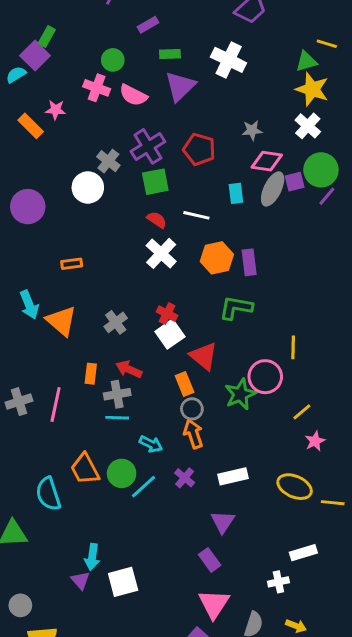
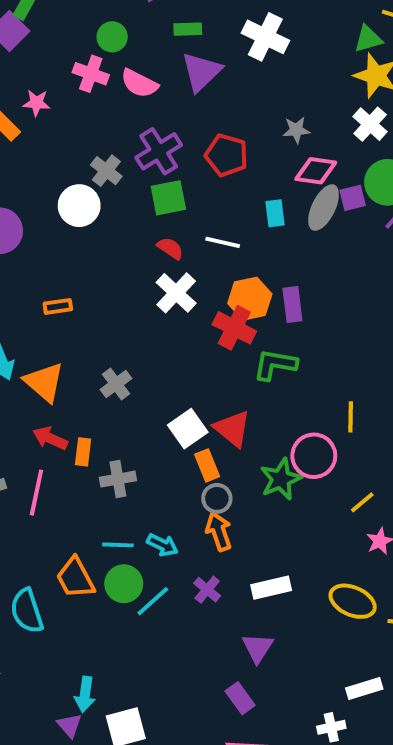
red cross: (167, 314) -> (234, 328), moved, size x1.5
white square: (170, 334) -> (188, 429), moved
red arrow: (129, 369) -> (50, 438), moved
cyan line: (117, 418) -> (118, 545), moved

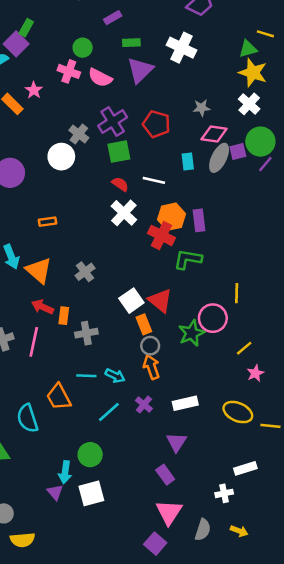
pink star: (36, 103) -> (34, 90), turned 30
green circle: (124, 584) -> (90, 455), moved

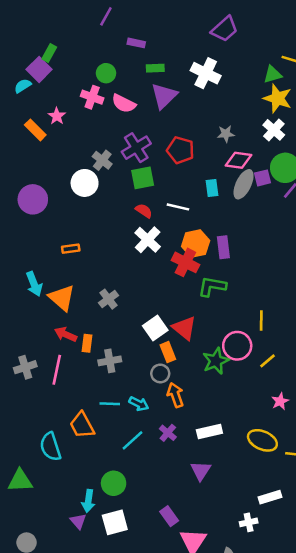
purple rectangle: (113, 18) -> (136, 43), turned 42
gray circle: (150, 346) -> (160, 373), moved
yellow line: (244, 348) -> (268, 361), moved
purple rectangle: (165, 475) -> (169, 516), moved

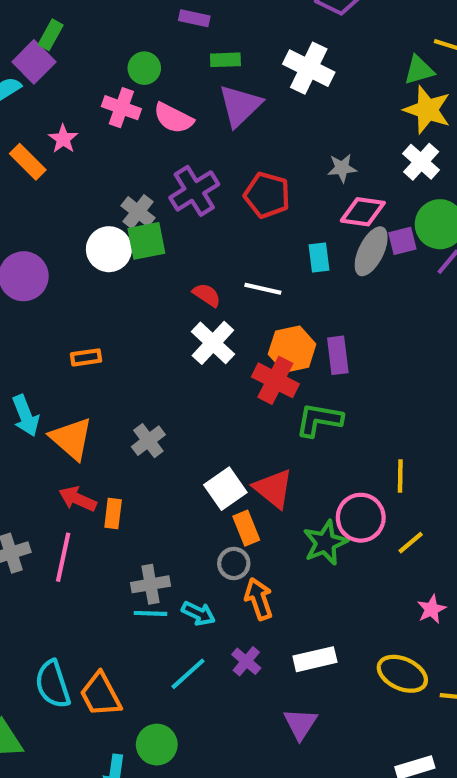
green square: (143, 178) -> (146, 241), moved
gray cross: (110, 361) -> (151, 584), moved
orange trapezoid: (82, 425) -> (101, 695), moved

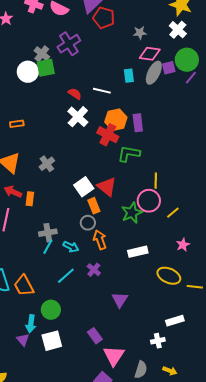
red pentagon: (267, 195) -> (104, 18), moved
yellow line: (400, 476) -> (156, 181), moved
cyan line: (151, 613) -> (48, 247), turned -63
white rectangle: (315, 659) -> (138, 252), moved

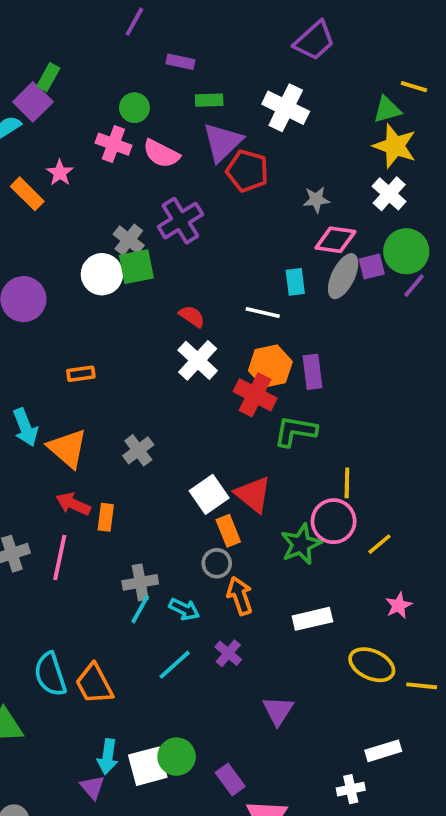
white line: (102, 91) -> (263, 313), moved
green circle: (51, 310) -> (177, 757), moved
white square: (52, 341) -> (148, 766), moved

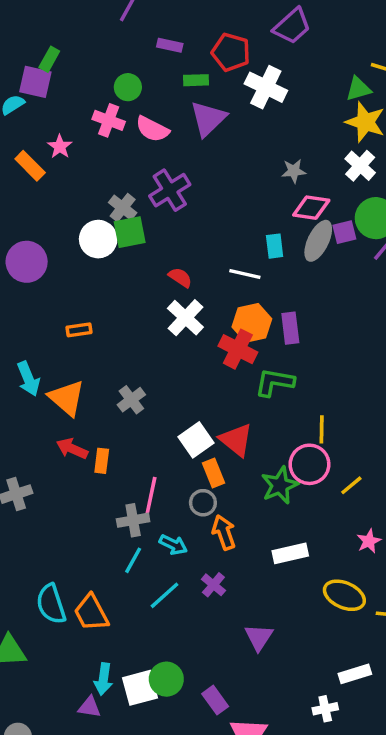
purple square: (33, 102) -> (35, 82), turned -32
red pentagon: (247, 171) -> (231, 52), moved
pink line: (60, 558) -> (151, 497), moved
cyan line: (140, 609) -> (133, 560), moved
purple triangle: (92, 787) -> (89, 707), turned -40

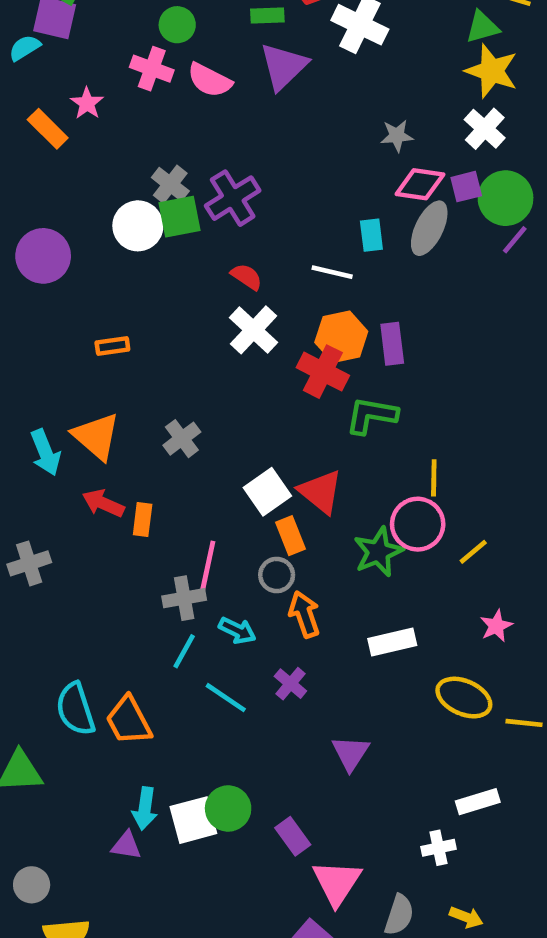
purple cross: (170, 190) -> (233, 198), moved
purple square: (344, 232) -> (466, 187), moved
cyan arrow: (28, 379) -> (45, 452), moved
cyan line: (165, 595) -> (226, 698), turned 76

